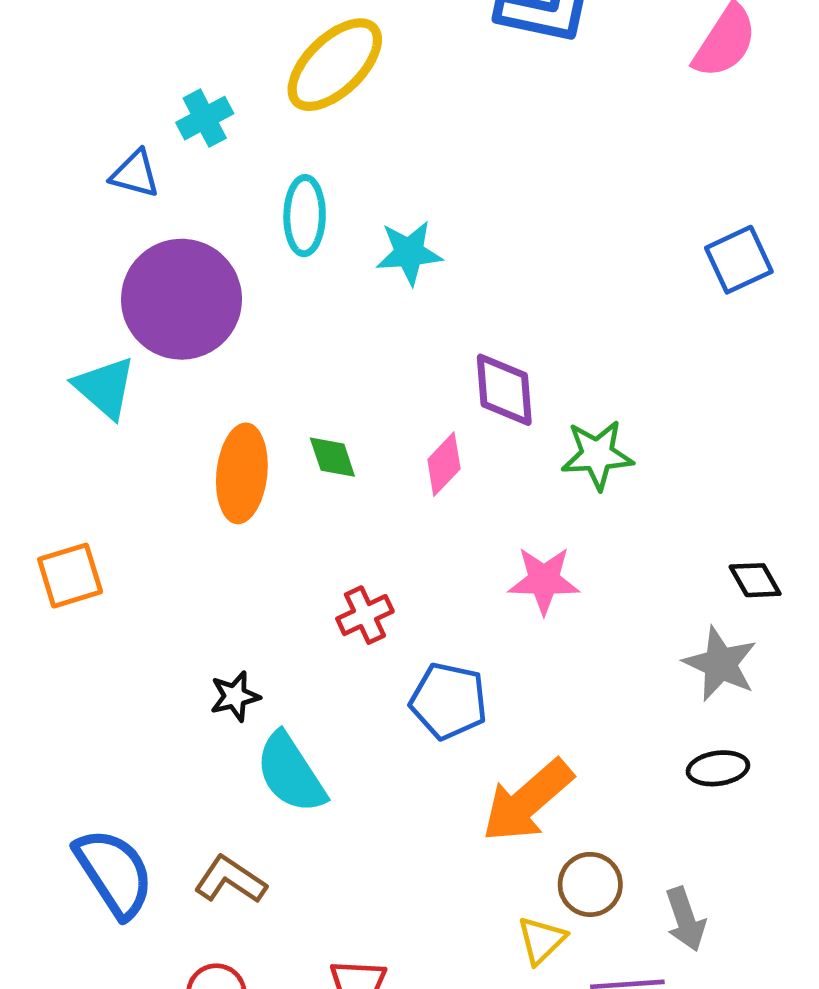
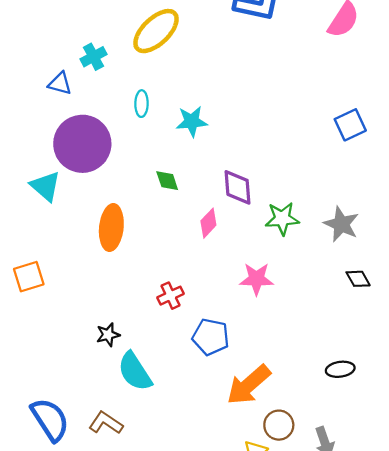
cyan ellipse: (305, 216) -> (141, 104), size x0.7
green diamond: (332, 457) -> (167, 181), moved
gray star: (720, 664) -> (341, 224), moved

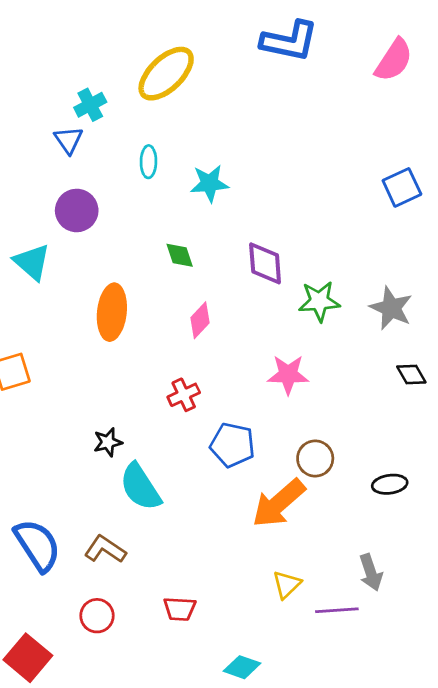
blue triangle: (60, 84) -> (69, 140), moved, turned 40
purple circle: (82, 144) -> (77, 210), size x0.6
pink diamond: (208, 223) -> (200, 320), moved
brown circle: (279, 425) -> (315, 458), moved

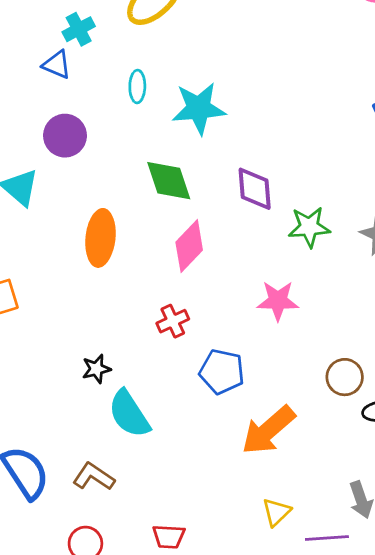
blue triangle: (69, 140) -> (57, 65), turned -32
cyan star: (209, 183) -> (199, 108), size x1.4
green diamond: (180, 255) -> (169, 181), size x1.6
pink diamond: (200, 320) -> (189, 246), size x1.4
brown circle: (315, 458) -> (345, 377), moved

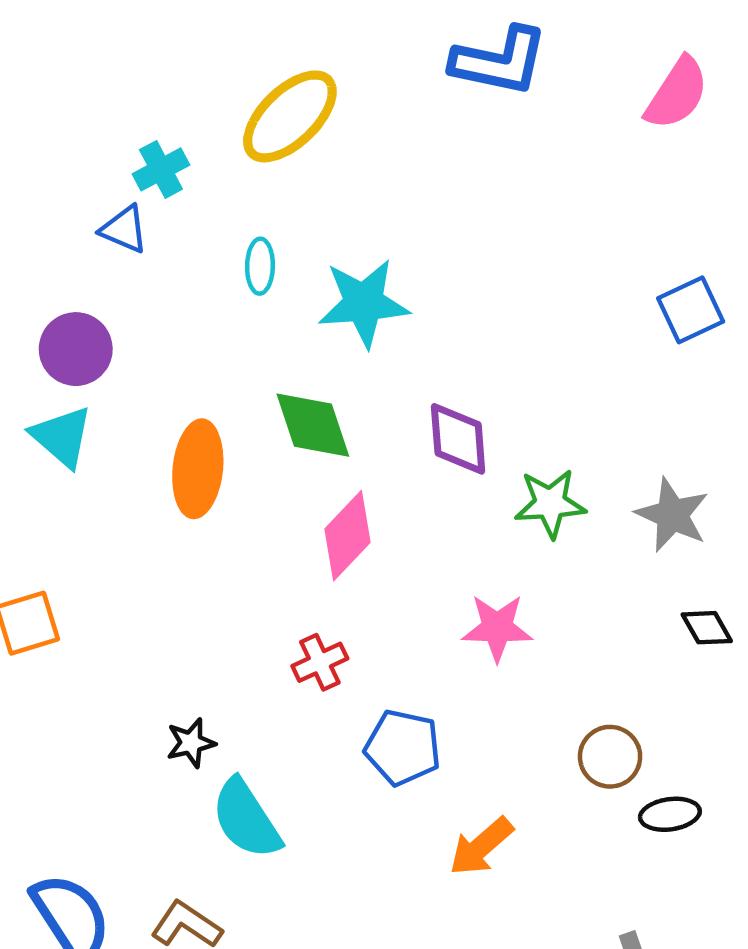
purple circle: (65, 136) -> (76, 349), moved
orange ellipse: (100, 238) -> (198, 469), moved
orange arrow: (268, 430) -> (481, 847), size x0.7

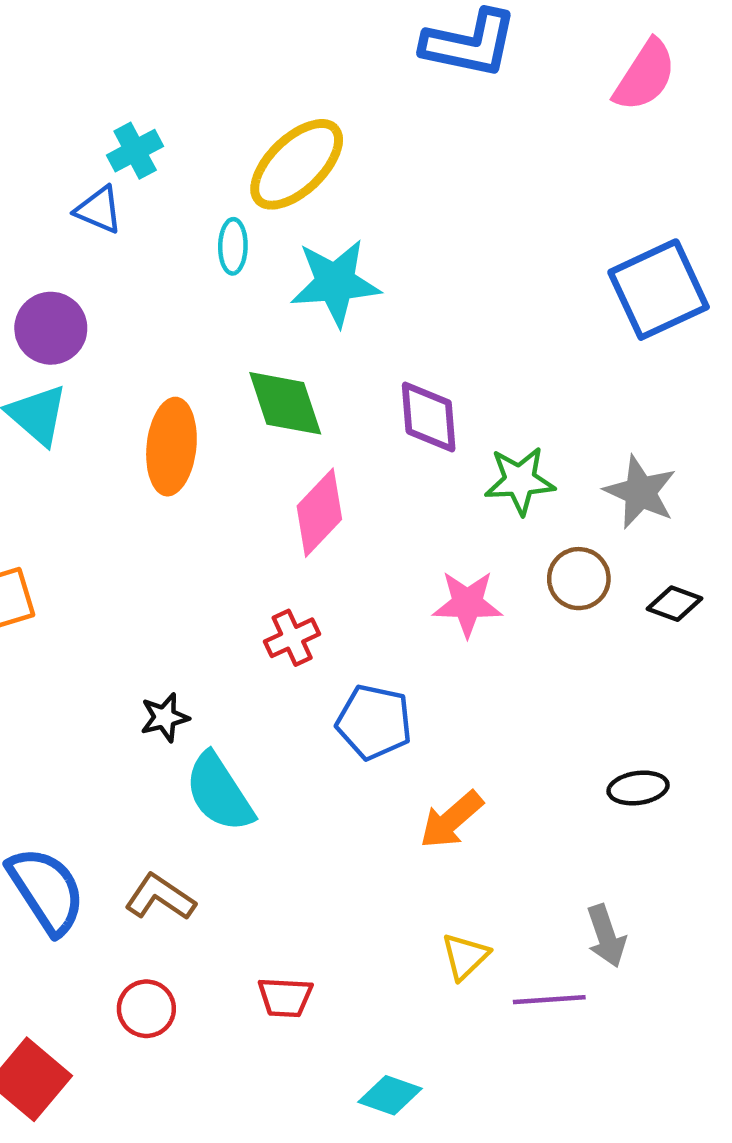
yellow ellipse: (290, 116) -> (297, 164), moved
blue square: (691, 310) -> (659, 290), size x1.5
black diamond: (707, 628) -> (674, 604), turned -40
brown circle: (610, 757) -> (579, 579), moved

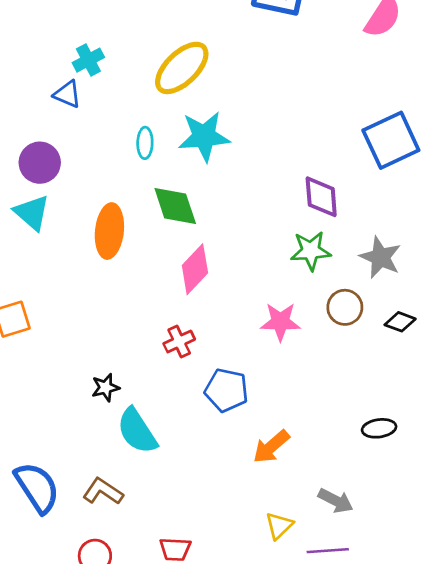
cyan ellipse: (233, 246) -> (145, 143), moved
purple diamond: (429, 417) -> (321, 197), moved
gray arrow: (606, 936) -> (336, 501), moved, turned -44

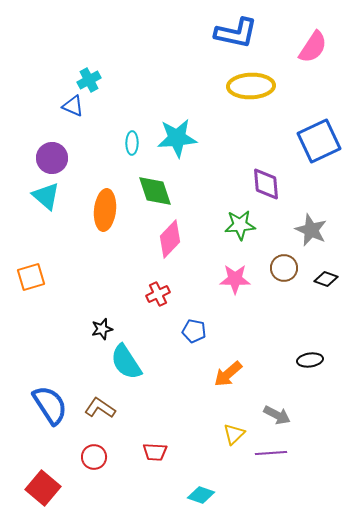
yellow ellipse: (182, 68) -> (251, 86), moved, turned 42
green star: (311, 251) -> (240, 225), moved
blue pentagon: (226, 390) -> (194, 331), size x0.7

